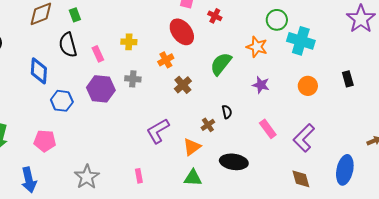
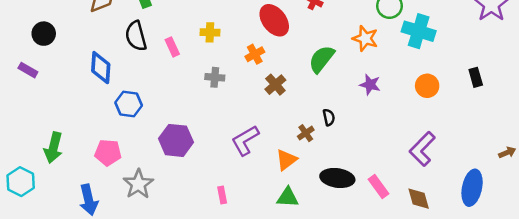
purple hexagon: (101, 89) -> (176, 140), moved
pink rectangle: (268, 129) -> (379, 186), moved
gray star: (87, 177) -> (138, 184), moved

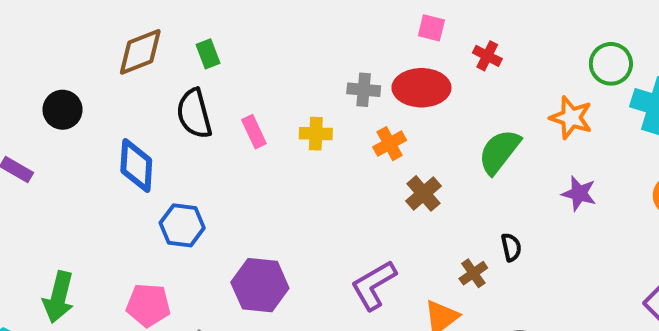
red ellipse: (274, 20) -> (421, 88), turned -52
yellow cross: (210, 32) -> (316, 134), moved
black circle: (44, 34) -> (63, 110), moved
gray cross: (215, 77) -> (364, 90), moved

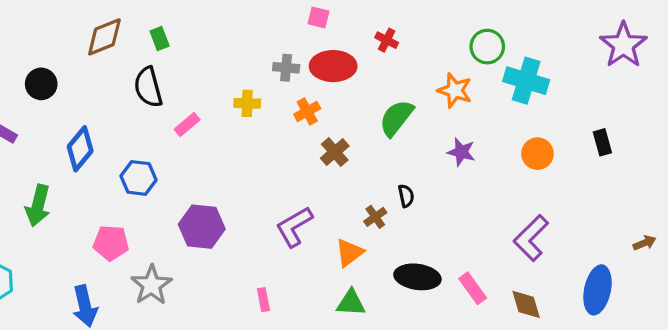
pink square: (431, 28) -> (319, 17), moved
pink rectangle: (254, 132) -> (187, 124), moved, turned 75
blue diamond: (136, 166) -> (80, 149), moved, turned 36
green arrow: (59, 297) -> (38, 206), moved

